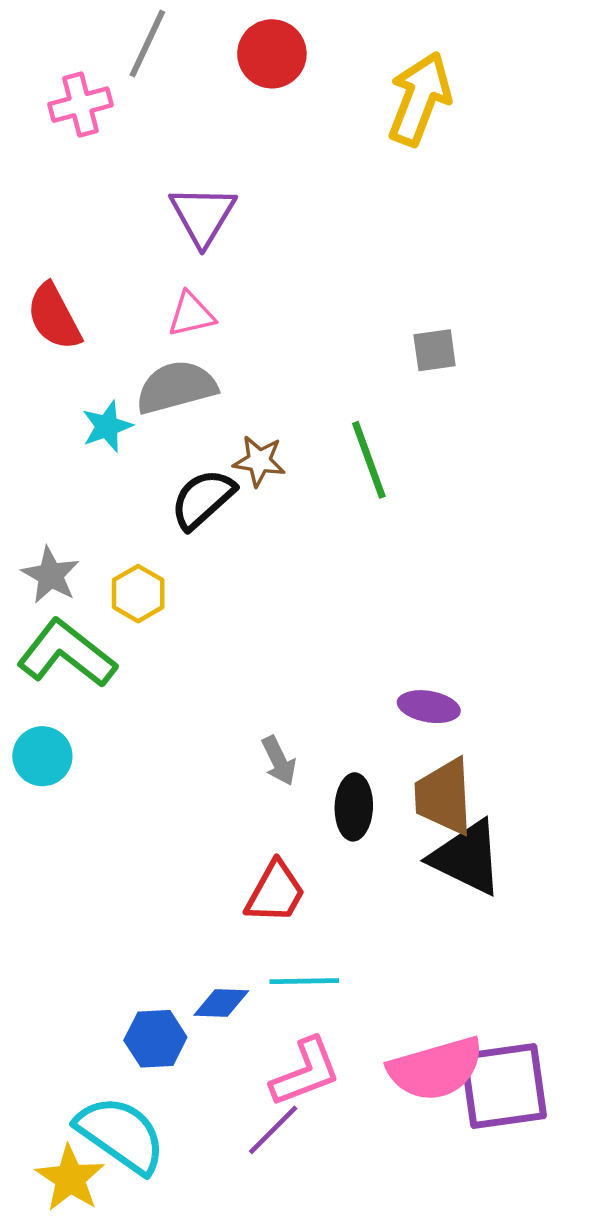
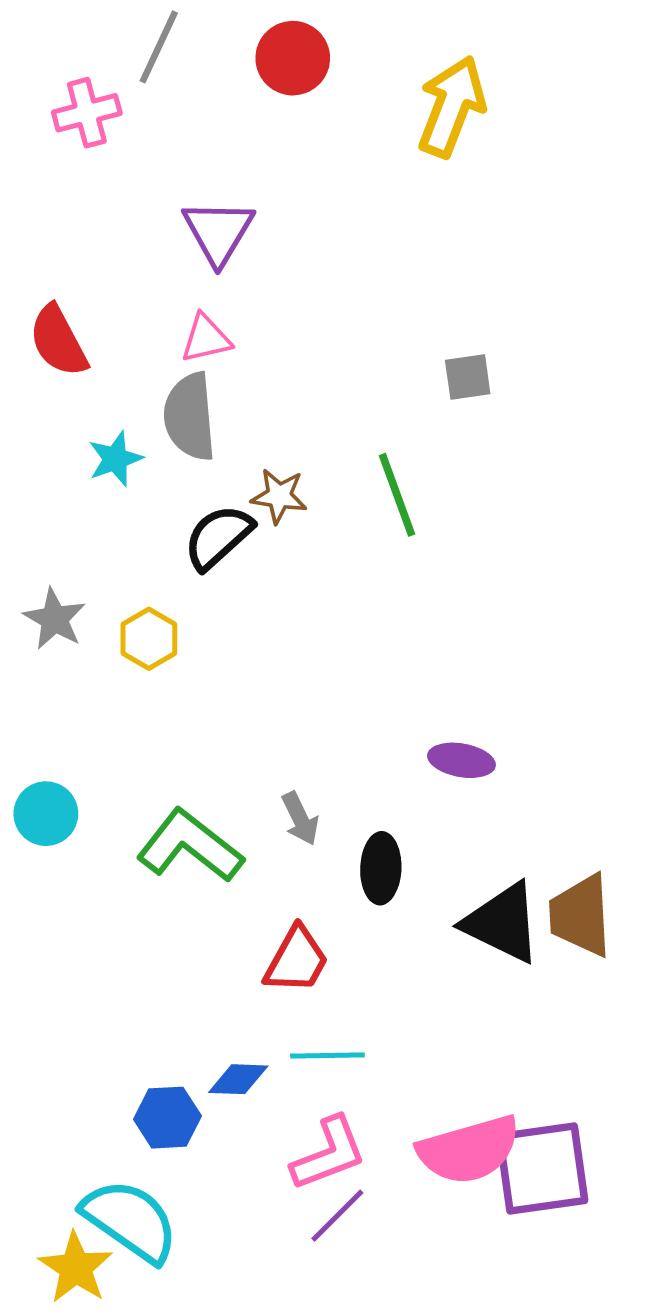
gray semicircle: (176, 387) -> (190, 417), turned -80
green L-shape: (67, 654) -> (190, 846), moved
brown trapezoid: (444, 797) -> (581, 915), moved
purple line: (273, 1130) -> (337, 1216), moved

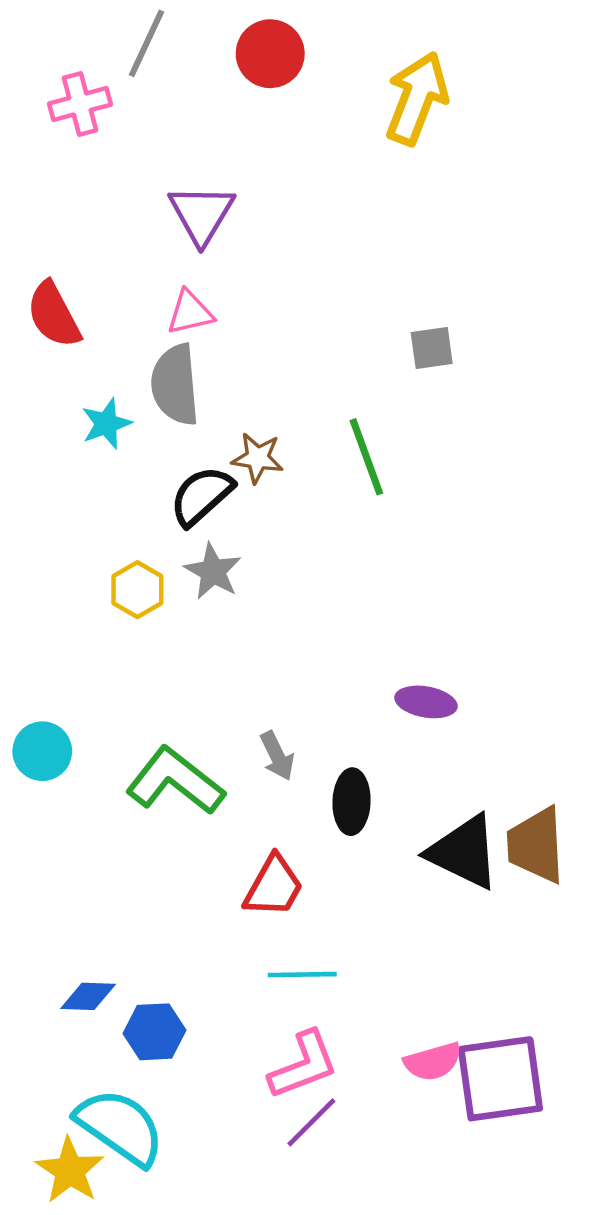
gray star: (55, 619) -> (213, 571), moved
blue diamond: (238, 1079) -> (88, 996), moved
pink semicircle: (469, 1150) -> (433, 1062), size x0.6

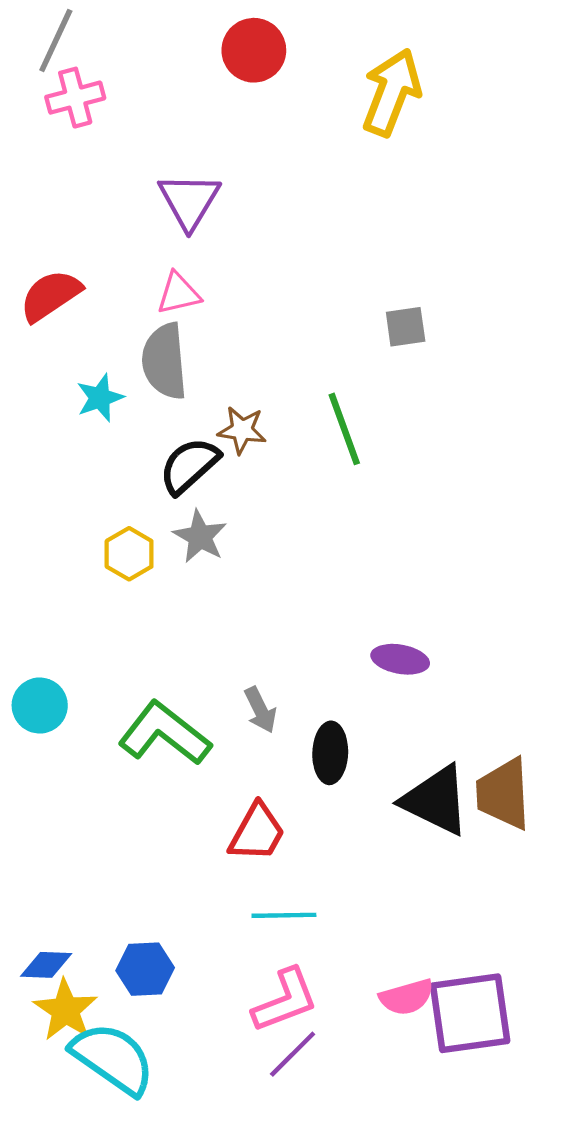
gray line: (146, 43) -> (56, 41), moved
red semicircle: (54, 315) -> (50, 296), turned 84
blue diamond: (88, 996) -> (46, 965), moved
yellow star: (70, 1170) -> (66, 1010), moved

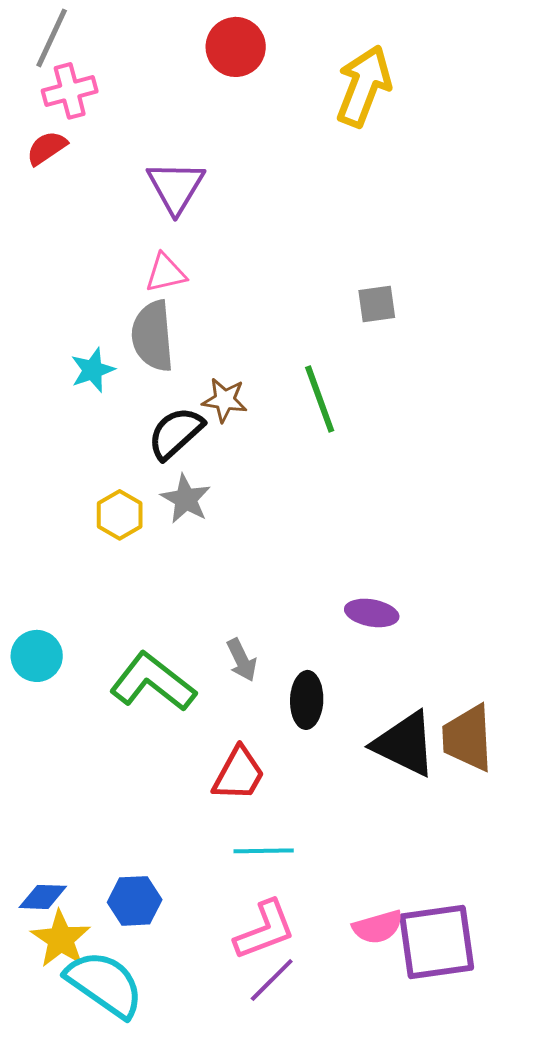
red semicircle: (50, 296) -> (47, 148), moved, size x0.7

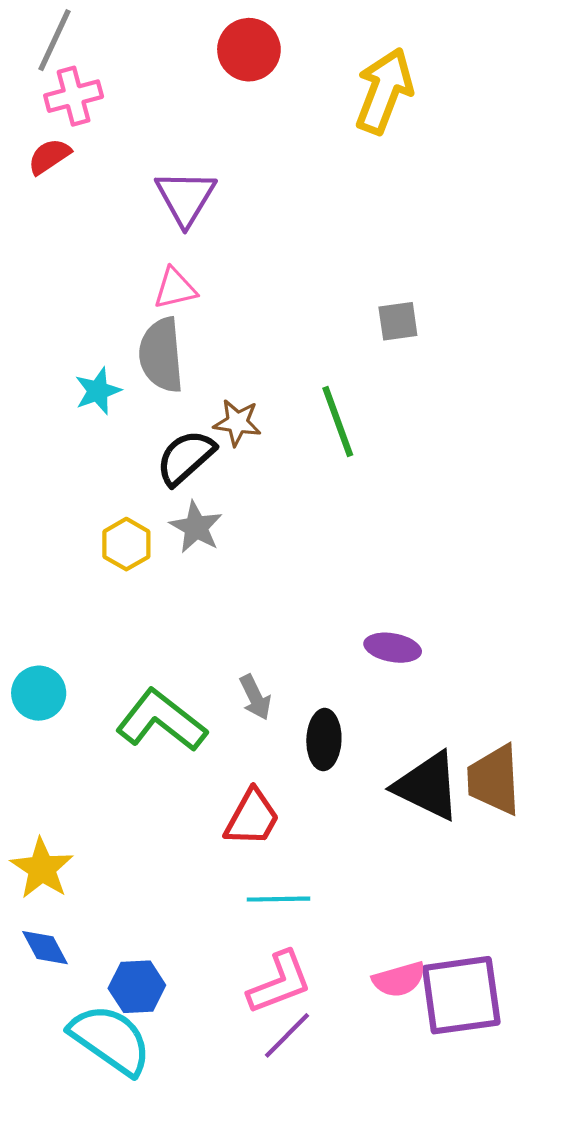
blue diamond: (43, 897) -> (45, 948), turned 60
blue hexagon: (135, 901) -> (137, 987), moved
yellow star: (61, 939) -> (42, 868), moved

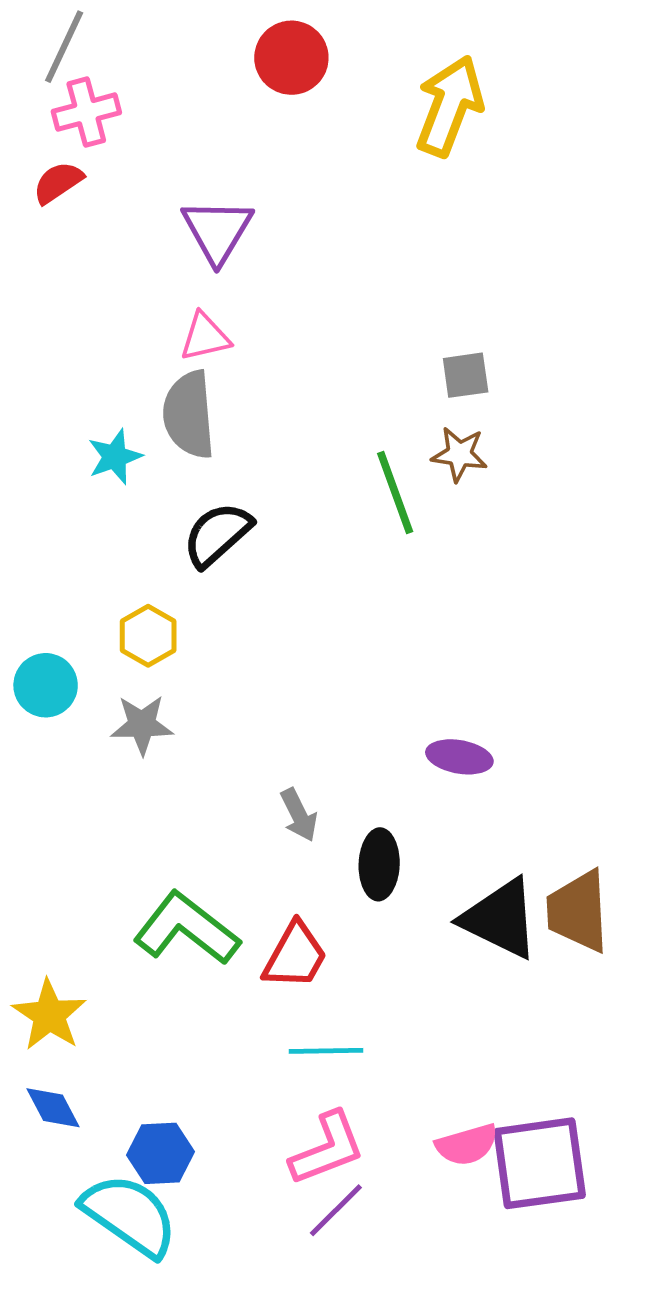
brown star: (237, 423) -> (459, 454), moved
gray star: (196, 527) -> (142, 725), moved, turned -30
cyan circle: (39, 693) -> (46, 685), moved
green L-shape: (161, 721) -> (186, 929), moved

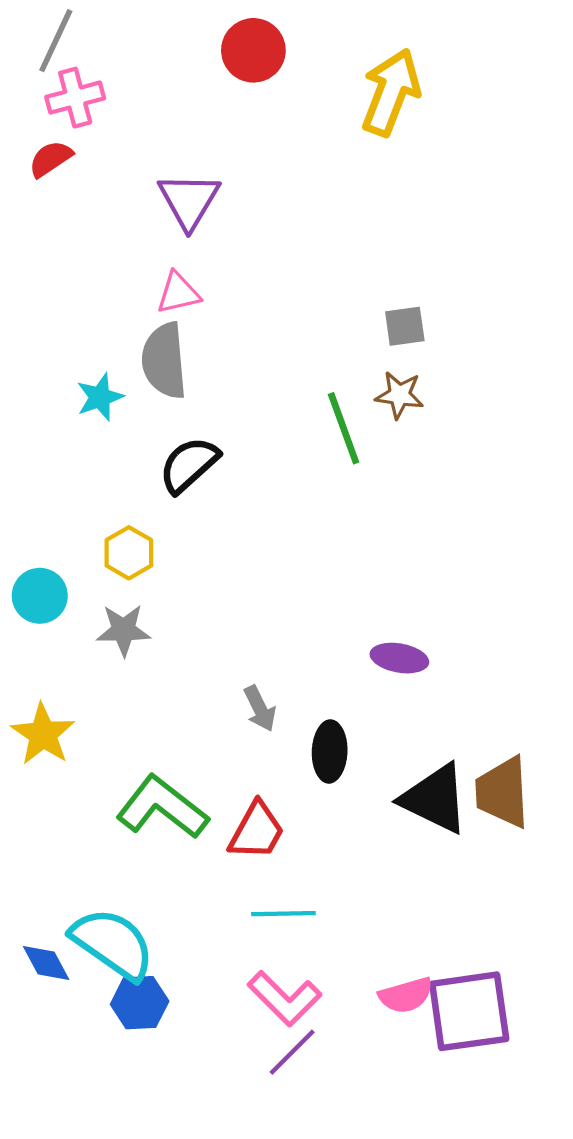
yellow star: (49, 1015) -> (43, 734), moved
pink L-shape: (327, 1148) -> (285, 998), turned 66
cyan semicircle: (130, 1215) -> (113, 944), moved

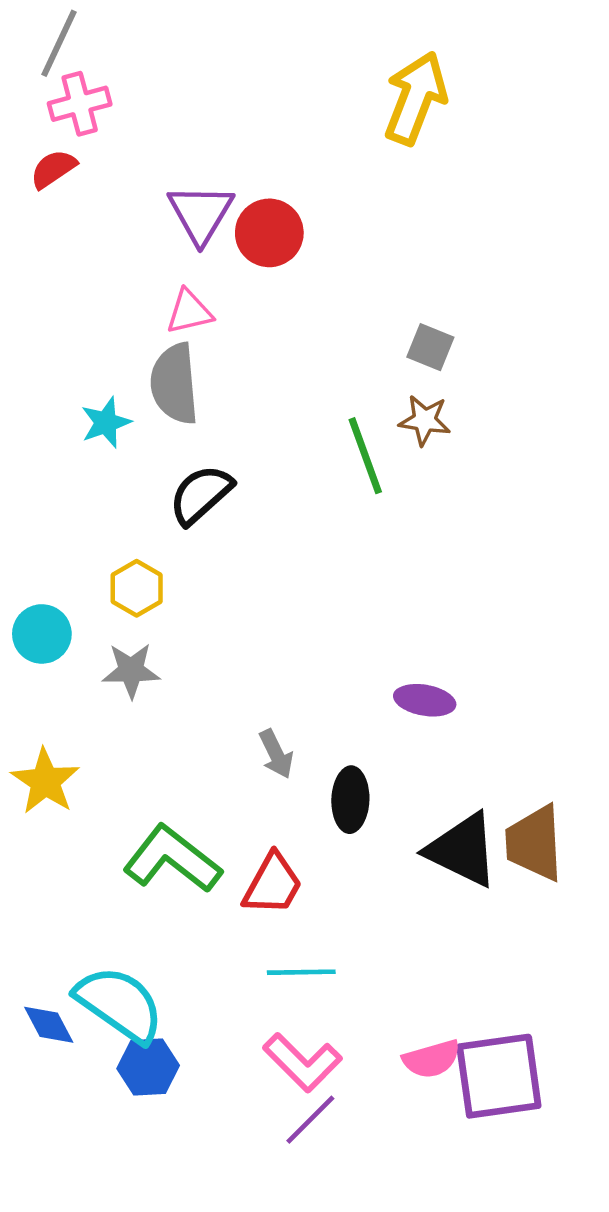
red circle: (253, 50) -> (269, 233), moved
gray square: (405, 326) -> (430, 347), turned 30

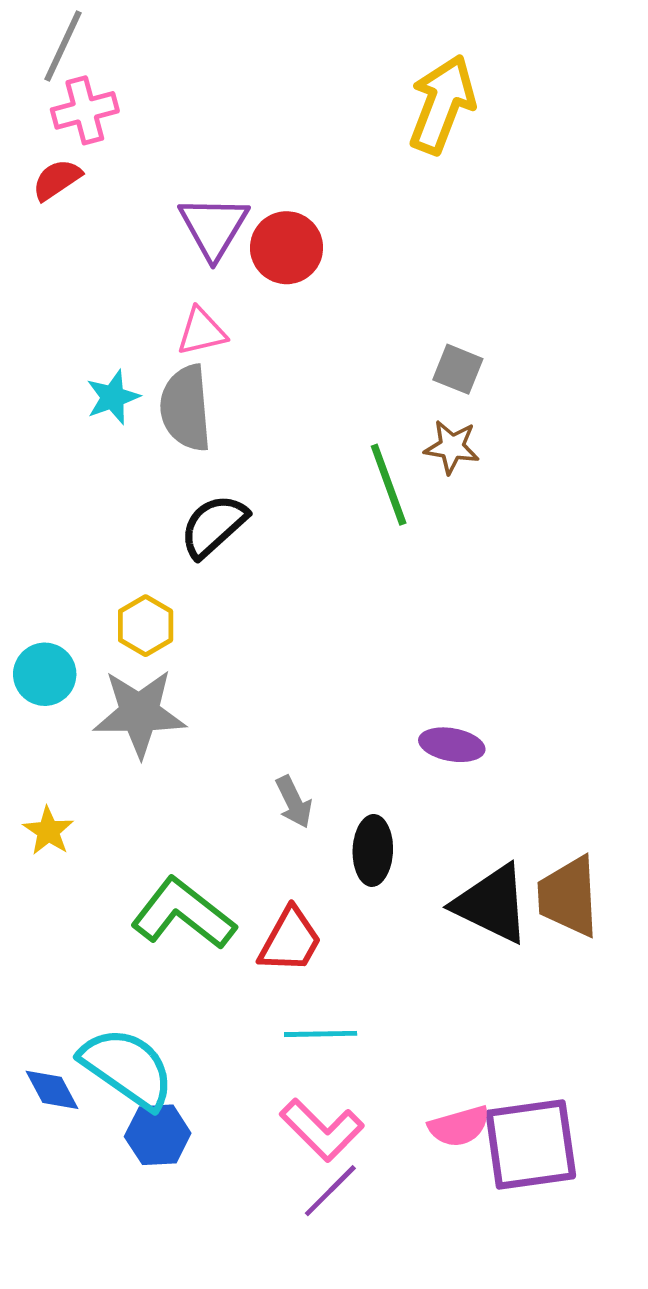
cyan star: (106, 423) -> (113, 397), moved
gray star: (131, 671) -> (139, 713), size x1.5
yellow star: (45, 781) -> (48, 831), size x0.7

